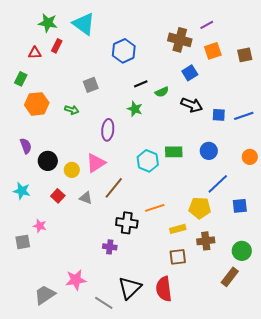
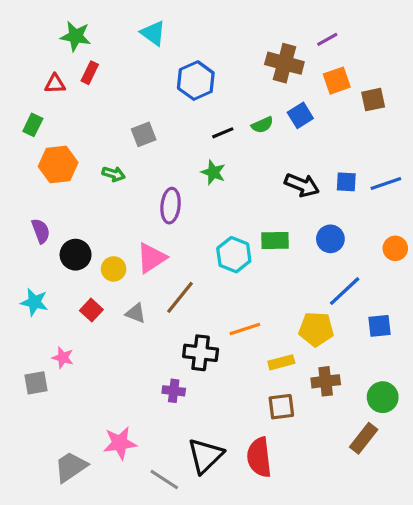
cyan triangle: (84, 24) -> (153, 33), moved, size x0.7
brown square: (245, 55) -> (373, 100), moved
green semicircle: (162, 92) -> (262, 125), moved
black arrow: (192, 105) -> (302, 185), moved

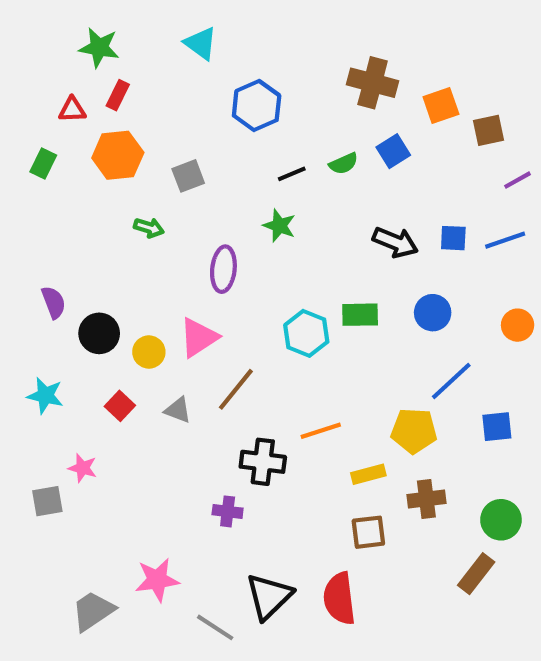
purple line: (327, 39) -> (518, 180), moved
orange hexagon: (58, 164) -> (118, 155), moved

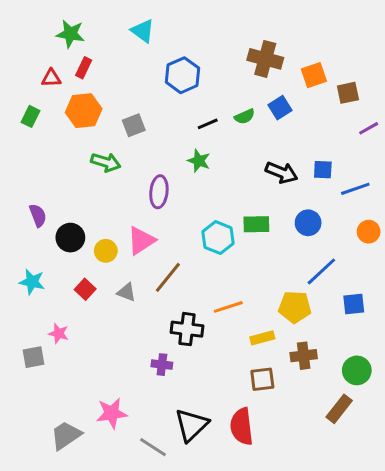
green arrow: (149, 228) -> (106, 162), size x1.4
blue line: (505, 240) -> (355, 189), moved

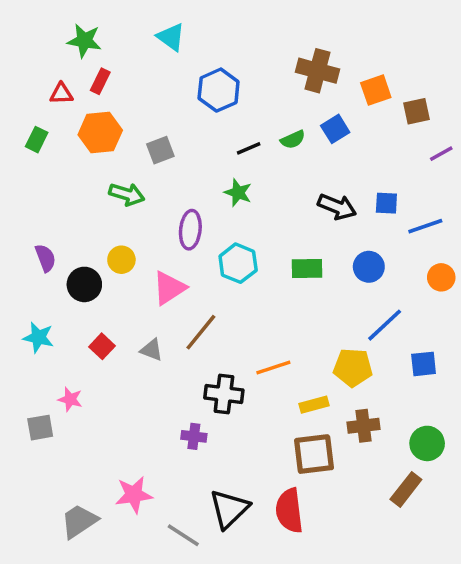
cyan hexagon: (218, 238) -> (238, 263), moved
yellow circle: (106, 251) -> (121, 260), moved
brown square: (262, 379) -> (314, 454), size x1.4

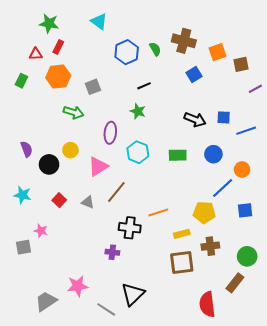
green semicircle: (293, 140) -> (155, 49), moved, turned -96
orange circle: (441, 277) -> (242, 170), moved
red semicircle: (289, 511) -> (207, 304), moved

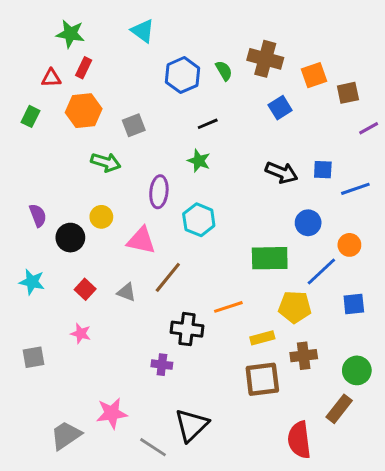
green rectangle: (178, 155) -> (270, 258), moved, size x1.4
pink triangle: (98, 166) -> (141, 240), turned 45
pink star: (41, 231) -> (81, 334), moved

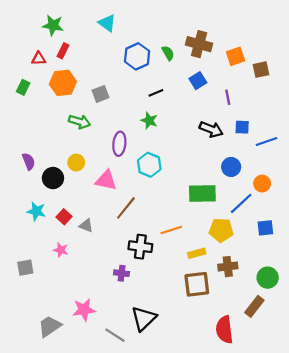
blue square: (280, 108) -> (198, 81), moved
purple line: (369, 128) -> (228, 97), moved, turned -72
cyan star: (32, 282) -> (36, 211), moved
gray triangle: (126, 292) -> (86, 226), moved

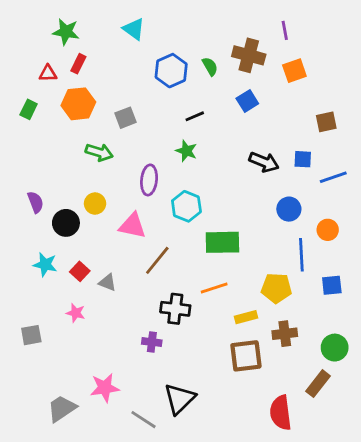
brown square: (261, 70) -> (326, 122), moved
purple line: (228, 97) -> (285, 30), moved
green rectangle: (202, 194) -> (222, 242), moved
blue line: (241, 203) -> (301, 255), turned -50

